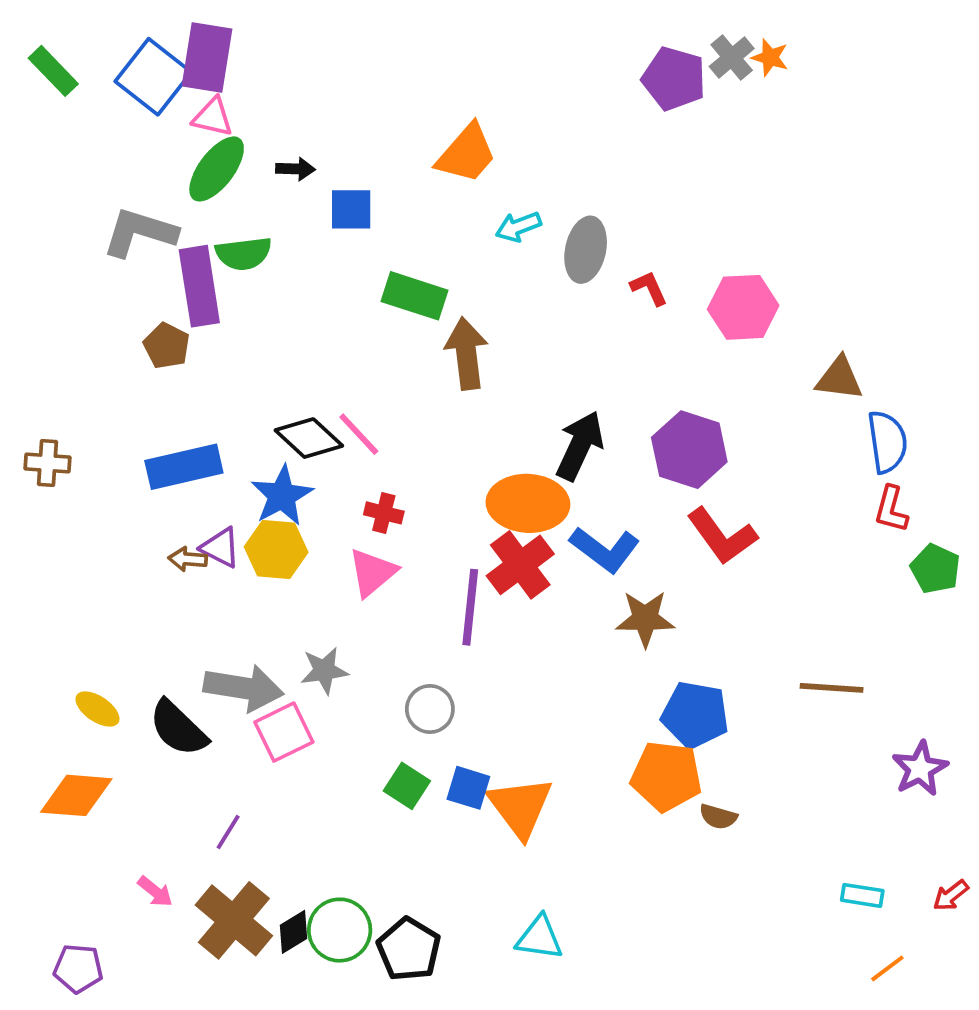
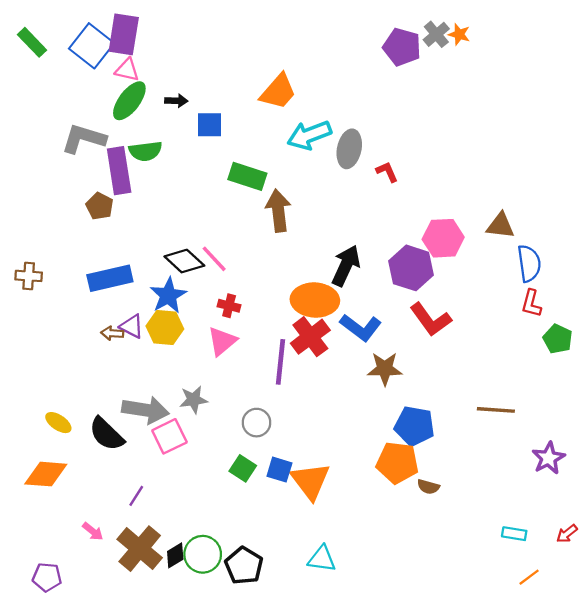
cyan arrow: (518, 227) -> (309, 135), size x1.6
pink hexagon: (743, 307) -> (443, 238), moved

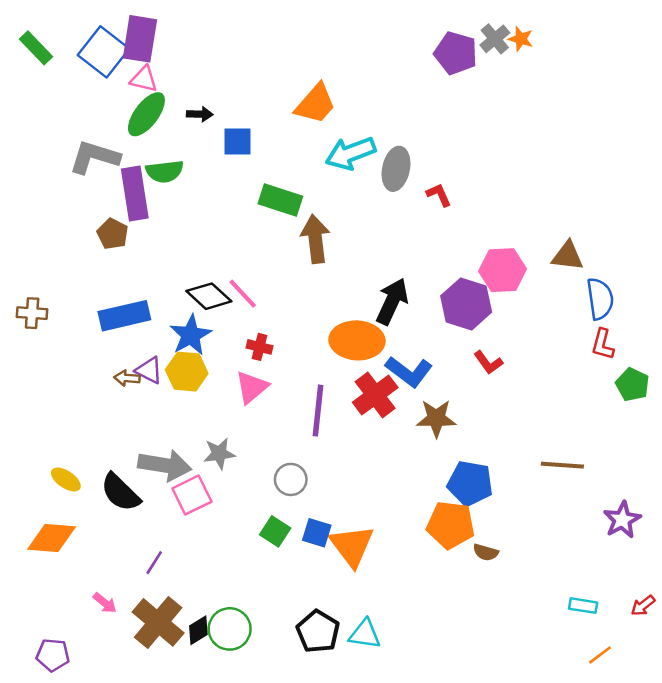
red L-shape: (431, 319) -> (488, 362), size x0.6
red cross: (310, 337) -> (375, 395), moved
black pentagon: (244, 566) -> (318, 632), moved

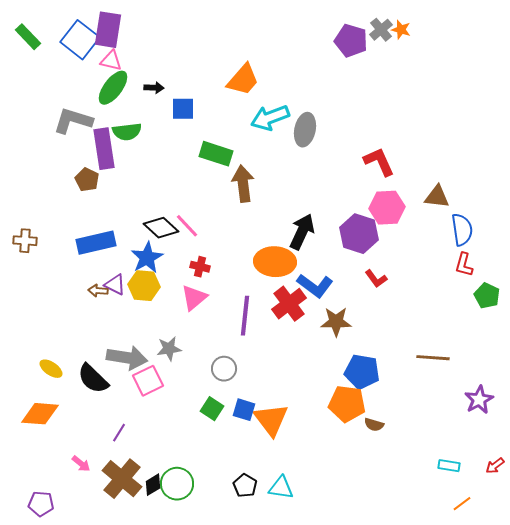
red L-shape: (439, 195) -> (379, 162), moved, size x1.6
black pentagon: (318, 632) -> (245, 486), size x0.7

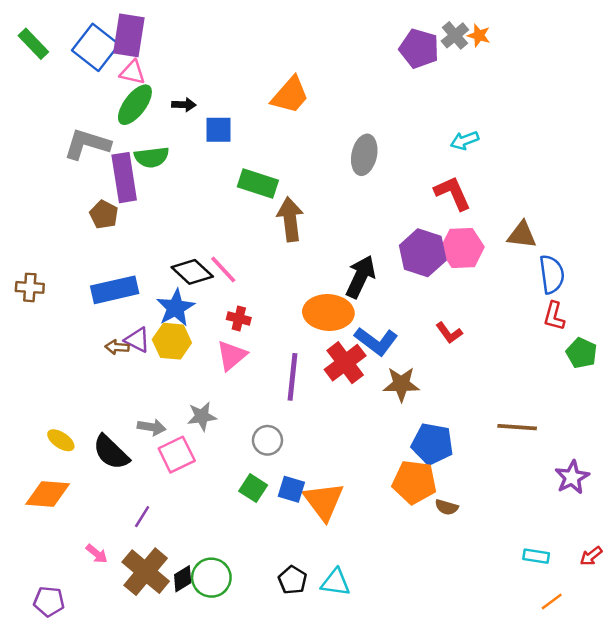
cyan arrow: (270, 118) -> (465, 141), moved, size x0.6
purple hexagon: (359, 234) -> (423, 253), moved
gray arrow: (127, 358) -> (152, 427), size x0.6

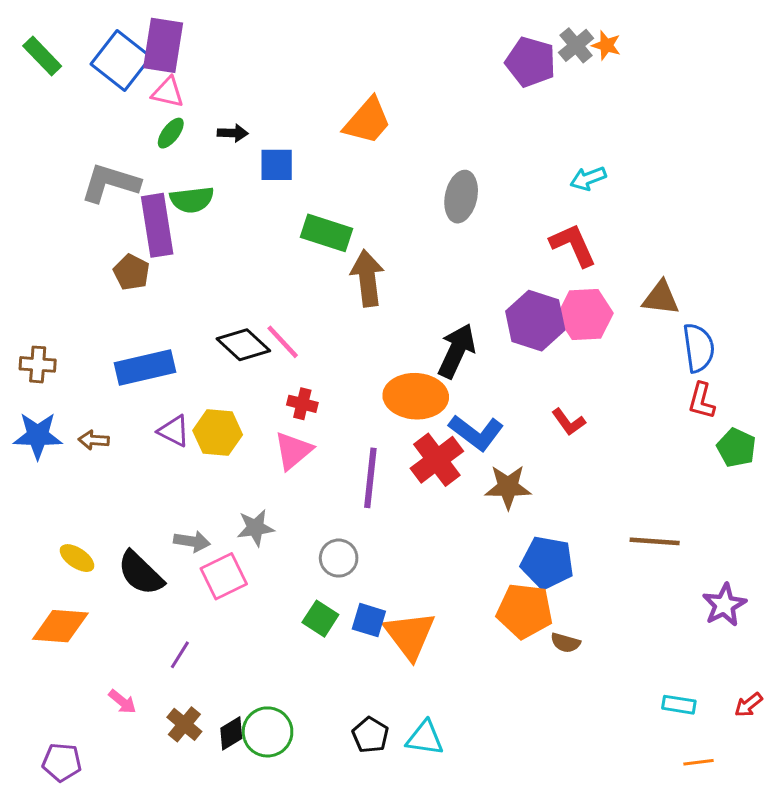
green ellipse: (135, 105) -> (171, 133), size x0.6
blue star: (176, 308) -> (38, 436), moved, turned 30
brown arrow: (117, 347) -> (94, 440), moved
brown cross: (146, 572) -> (184, 724), size x0.6
orange line: (552, 602) -> (699, 762), turned 30

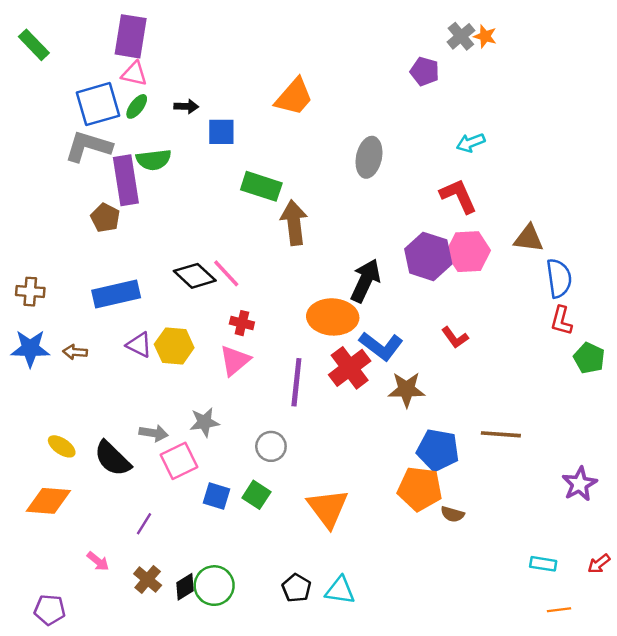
blue square: (121, 60) -> (98, 104), moved, turned 36
purple pentagon: (531, 62) -> (425, 71), moved, size x0.7
brown line: (655, 541) -> (501, 434), moved
blue square: (369, 620) -> (217, 496), moved

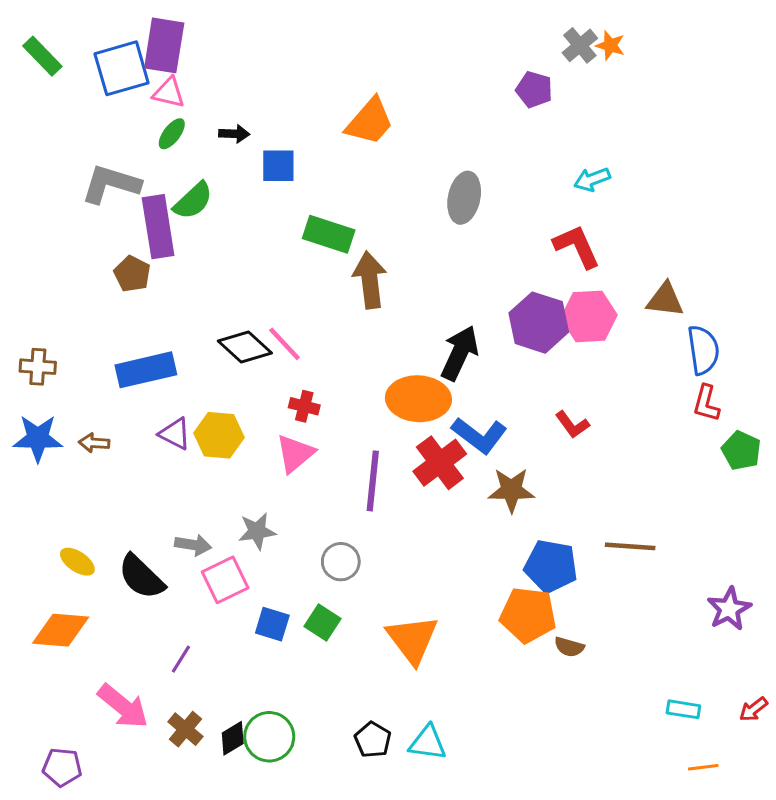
blue square: (98, 104) -> (122, 68), moved
green semicircle: (154, 160) -> (193, 201), turned -36
pink arrow: (98, 561) -> (123, 706), size x1.8

